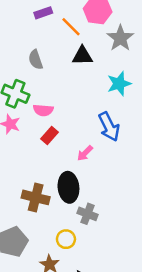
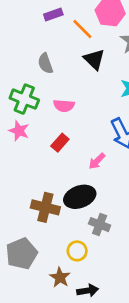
black triangle: (82, 56) -> (94, 59), turned 45
pink semicircle: (43, 110) -> (64, 106), moved
black ellipse: (68, 187) -> (80, 197), turned 76

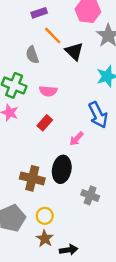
orange line: (82, 29) -> (53, 36), moved
black ellipse: (80, 197) -> (62, 169), turned -60
gray cross: (100, 225) -> (90, 195), moved
yellow circle: (77, 251) -> (45, 216), moved

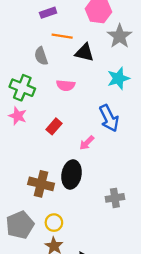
orange line: (53, 36) -> (62, 36), turned -36
black triangle: (74, 51) -> (84, 53), turned -30
pink semicircle: (48, 91) -> (66, 85), moved
gray cross: (90, 195) -> (115, 198), moved, turned -30

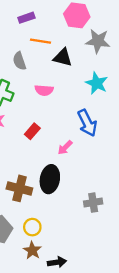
gray star: (120, 36) -> (98, 41), turned -30
cyan star: (118, 78) -> (97, 83), turned -30

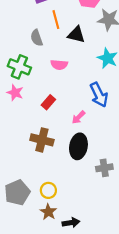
orange line: (41, 41) -> (56, 20), turned 66
black ellipse: (50, 179) -> (78, 146), moved
brown cross: (19, 188) -> (42, 140), moved

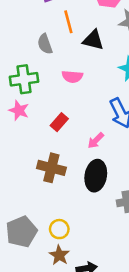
green cross: (19, 67) -> (24, 79), turned -30

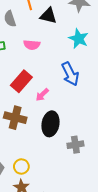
red rectangle: (59, 122) -> (21, 81), size x1.5
pink arrow: (96, 140) -> (42, 95), moved

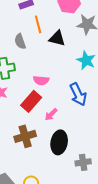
pink semicircle: (32, 45) -> (41, 80), moved
brown cross: (15, 118) -> (25, 136), turned -30

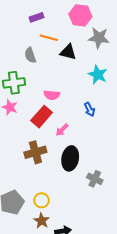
orange line: (38, 24) -> (49, 38), turned -60
blue arrow: (78, 94) -> (90, 109), size x0.6
gray cross: (83, 162) -> (95, 179), turned 35

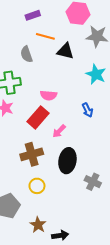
yellow circle: (42, 200) -> (37, 186), moved

